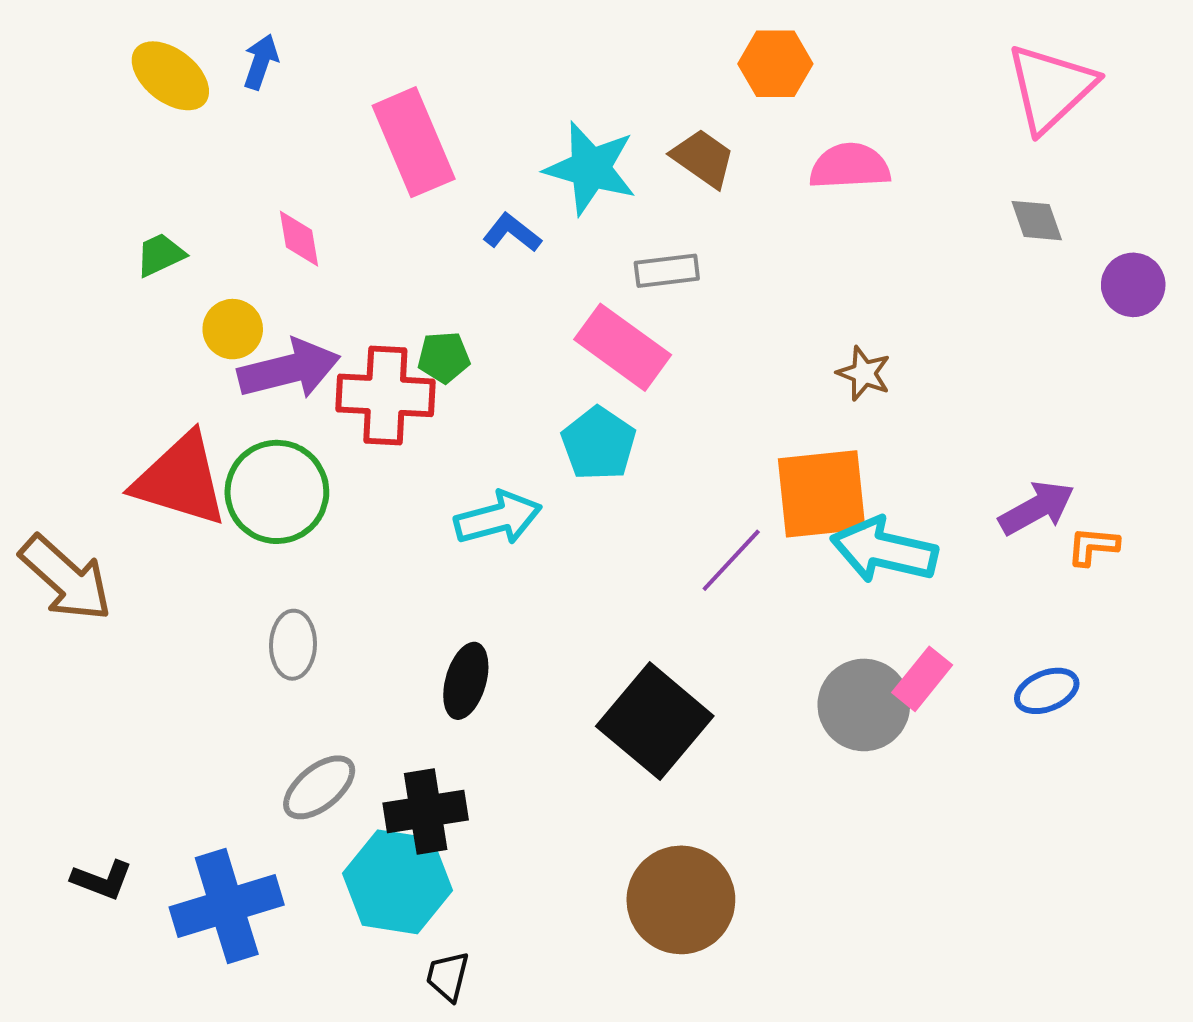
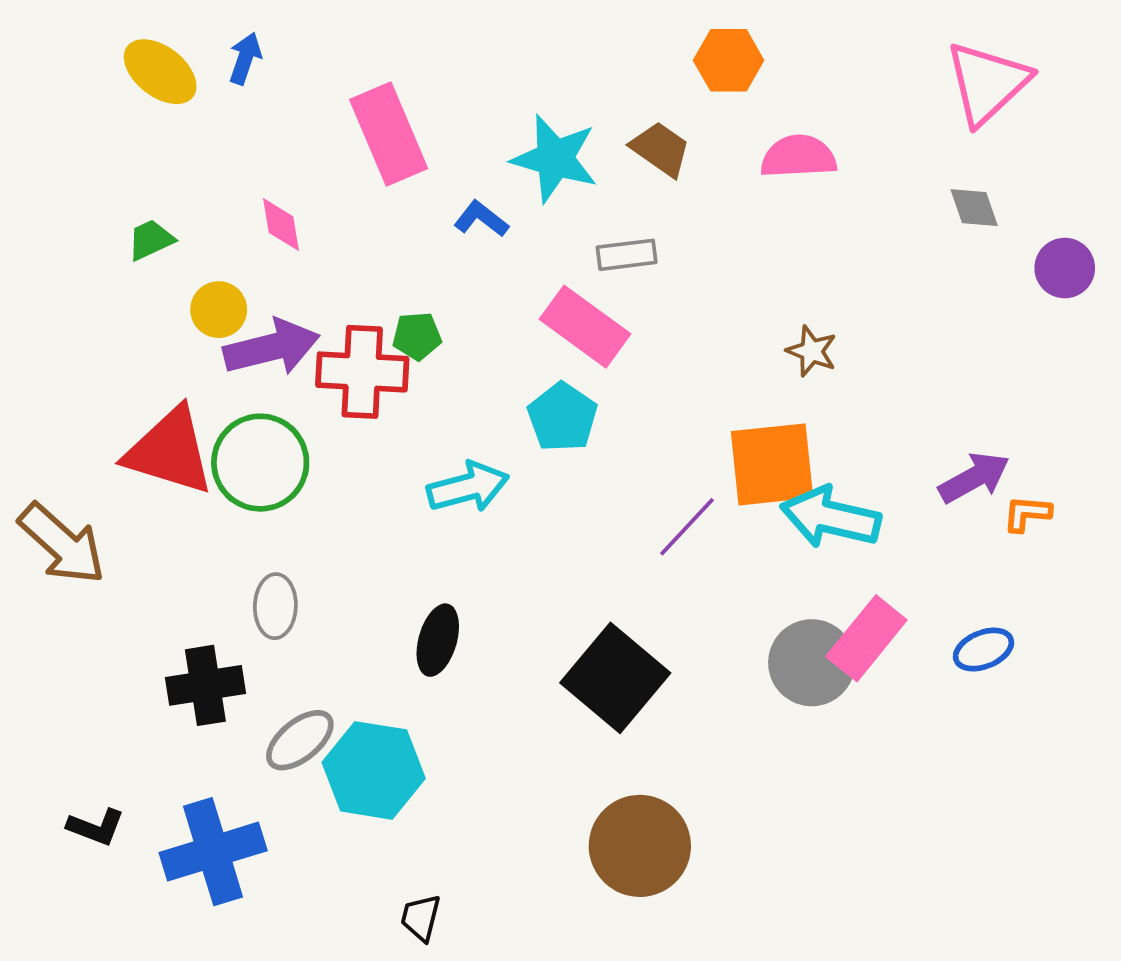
pink rectangle: (922, 679) -> (866, 638), size x1.4
black cross: (426, 811) -> (205, 685), moved
cyan hexagon: (398, 882) -> (374, 770), moved

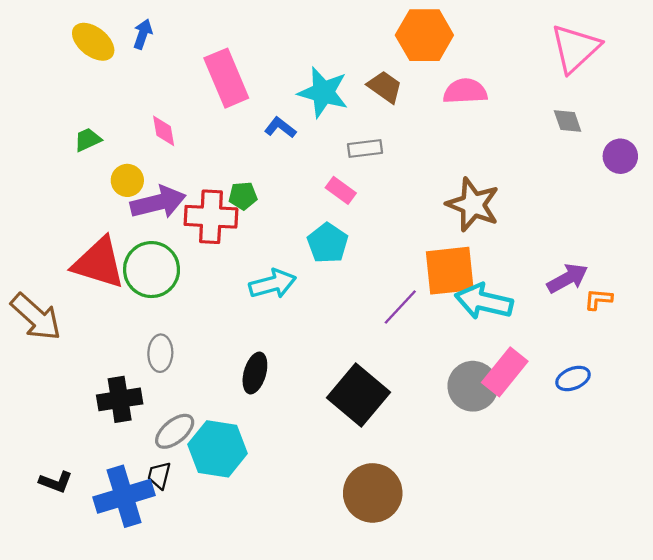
orange hexagon: (729, 60) -> (424, 35), size x1.4
pink rectangle: (585, 327) -> (341, 190), size x0.6
brown star: (812, 351) -> (473, 205), size x1.8
black trapezoid: (421, 918) -> (159, 475), moved

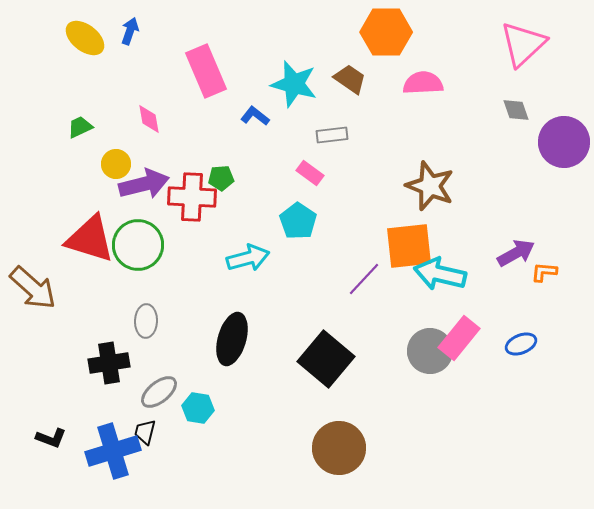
purple circle: (620, 156) -> (564, 142), size x1.6
black ellipse: (255, 373) -> (232, 339), size x1.4
cyan hexagon: (218, 449) -> (198, 408), size x0.6

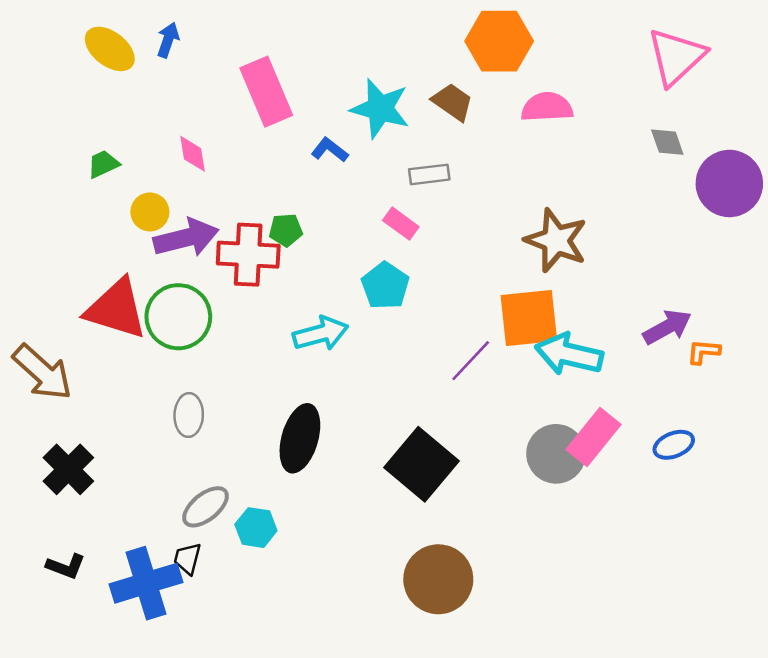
black cross: (109, 363) -> (68, 469), moved, turned -36

